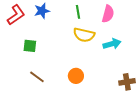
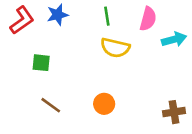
cyan arrow: (112, 44) -> (174, 39), moved

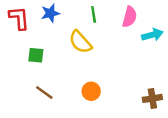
red L-shape: (22, 20) -> (19, 18), turned -60
yellow semicircle: (115, 48) -> (80, 42), moved, turned 35

